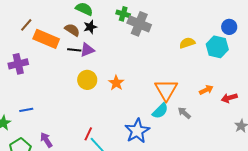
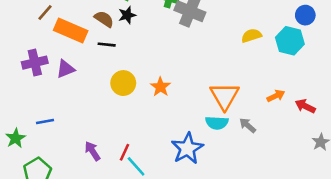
purple triangle: (87, 50) -> (66, 69), moved
red arrow: (229, 98) -> (305, 106), turned 42
cyan semicircle: (160, 111) -> (217, 123), turned 48
purple arrow: (46, 140) -> (92, 151), moved

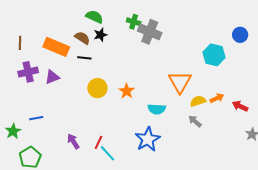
brown line: (45, 13) -> (20, 43), moved, turned -40
yellow semicircle: (251, 36) -> (198, 101), moved
cyan hexagon: (290, 41) -> (214, 55), moved
orange triangle: (225, 96) -> (180, 82), moved
cyan semicircle: (217, 123) -> (157, 109), moved

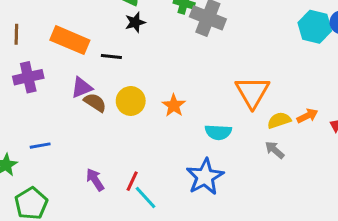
brown semicircle: (82, 38) -> (95, 102), moved
cyan hexagon: (214, 55) -> (315, 27), moved
purple triangle: (52, 77) -> (82, 88), moved

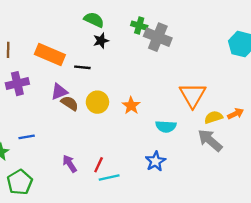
gray arrow: (275, 150) -> (210, 140), size x1.6
blue star: (205, 177) -> (155, 161), size x0.7
cyan line: (146, 197) -> (109, 178), turned -60

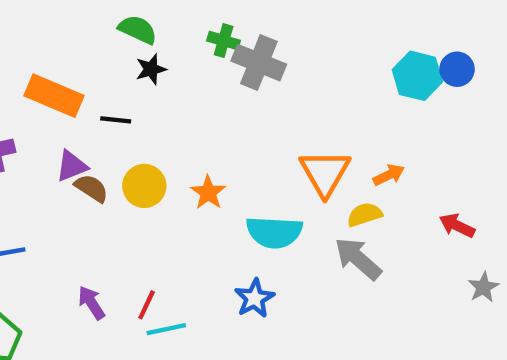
orange arrow: (236, 114) -> (389, 175), moved
cyan semicircle: (166, 126) -> (274, 232), size x1.4

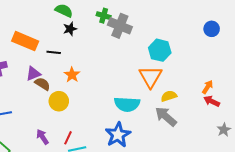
cyan hexagon: (417, 76) -> (160, 50), moved
orange arrow: (389, 175) -> (208, 87), moved, turned -32
yellow circle: (144, 186) -> (59, 101), moved
orange star: (208, 193) -> (72, 75), moved
blue star: (254, 298) -> (118, 135), size x1.4

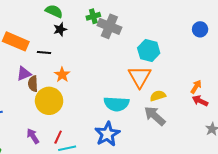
green cross: (104, 16) -> (93, 16), turned -32
brown semicircle: (43, 84) -> (33, 84), turned -126
yellow circle: (59, 101) -> (49, 101), size x1.4

